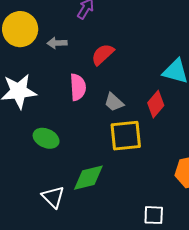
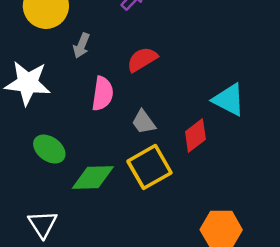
gray arrow: (57, 43) -> (81, 46), moved, turned -78
yellow square: (126, 136) -> (150, 167), turned -36
green diamond: (88, 178) -> (93, 178), moved

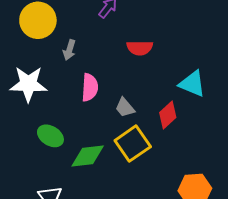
red semicircle: (142, 59) -> (140, 48), moved, turned -145

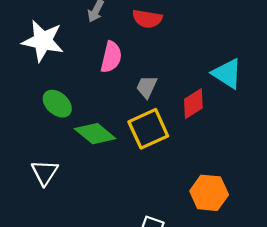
red semicircle: (140, 48) -> (147, 19), moved
gray trapezoid: (125, 108) -> (147, 87), turned 55
green diamond: (88, 156) -> (95, 134), turned 36

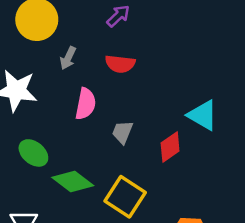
yellow square: (148, 129) -> (125, 197), moved, turned -30

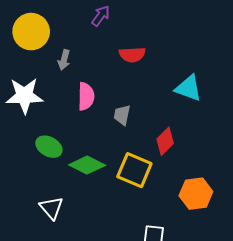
red semicircle: (120, 64) -> (132, 55), moved
red diamond: (170, 147) -> (165, 141), moved

